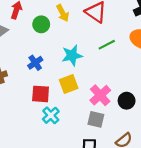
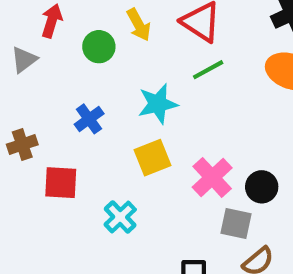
green line: (107, 45) -> (208, 70), moved
red square: (41, 94) -> (61, 183), moved
gray square: (96, 119) -> (236, 224), moved

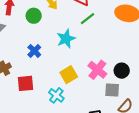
yellow square: (152, 158) -> (69, 75), moved

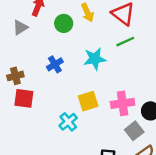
pink cross: (97, 70) -> (123, 103), turned 30
red square: (26, 83) -> (24, 98), moved
gray square: (112, 90) -> (134, 131), turned 35

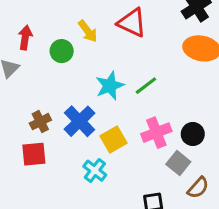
green line: (125, 42) -> (146, 86), moved
blue cross: (55, 64) -> (80, 121), moved, size x1.5
brown cross: (15, 76) -> (40, 122), moved

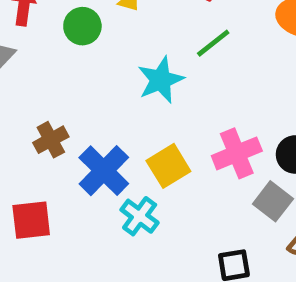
green line: (146, 86) -> (213, 43), moved
blue cross: (80, 121) -> (104, 171), moved
red square: (34, 154) -> (31, 220), moved

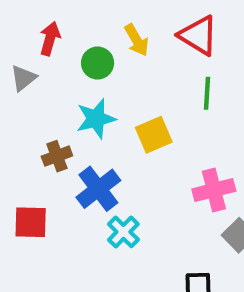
green line: (213, 43) -> (207, 93), turned -56
cyan star: (161, 80) -> (96, 119), moved
yellow square: (168, 166) -> (154, 135), moved

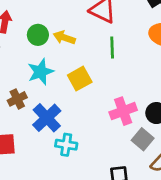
yellow arrow: (137, 40) -> (64, 38), moved, turned 145
cyan cross: (123, 232) -> (66, 145), turned -30

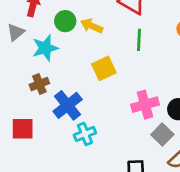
cyan star: (40, 72) -> (45, 48), moved
cyan cross: (66, 145) -> (85, 134), turned -35

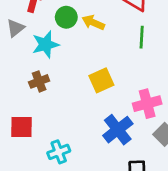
yellow square: (104, 68) -> (101, 80), moved
blue cross: (68, 105) -> (118, 130), moved
cyan cross: (85, 134) -> (59, 152), moved

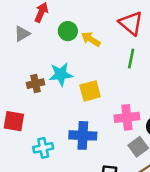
cyan star: (46, 45) -> (61, 74), moved
blue cross: (118, 130) -> (83, 135), moved, turned 32

